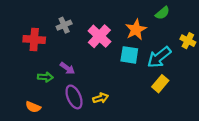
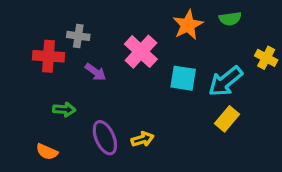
green semicircle: (162, 13) -> (230, 19), turned 32
gray cross: (64, 25) -> (78, 36), moved, turned 32
orange star: (136, 30) -> (188, 25), moved
purple arrow: (67, 68) -> (95, 72), moved

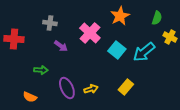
green semicircle: (230, 19) -> (157, 18), moved, turned -64
red cross: (49, 56) -> (14, 39), moved
cyan square: (183, 78) -> (117, 50), turned 30
yellow rectangle: (227, 119) -> (126, 87), moved

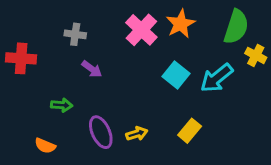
green semicircle: (157, 18) -> (236, 27), size x1.6
pink cross: (90, 33) -> (141, 30), moved

